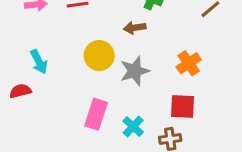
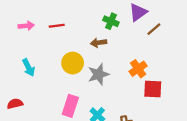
red semicircle: (20, 91) -> (15, 104), moved
red square: (183, 106) -> (153, 89), moved

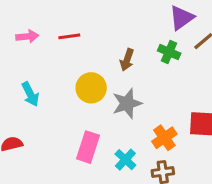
green cross: (111, 21) -> (169, 52), moved
brown arrow: (99, 43) -> (127, 60), turned -63
orange cross: (138, 69) -> (164, 138), moved

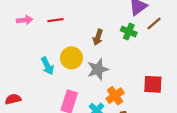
cyan arrow: (30, 94) -> (47, 66), moved
orange cross: (164, 138) -> (115, 96), moved

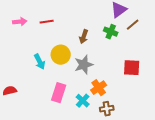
red square: (153, 84) -> (132, 68), moved

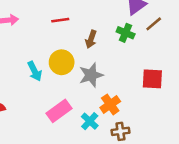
red line: (47, 22) -> (60, 20), moved
pink rectangle: (59, 93) -> (59, 111), turned 36

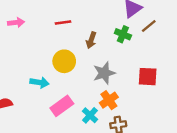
cyan arrow: (35, 71) -> (40, 82), moved, turned -54
gray star: (91, 75) -> (104, 73), moved

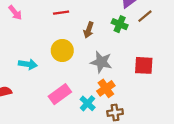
pink arrow: (16, 23) -> (15, 13), turned 56
gray star: (104, 73) -> (101, 62), turned 30
cyan arrow: (40, 82) -> (28, 64), moved

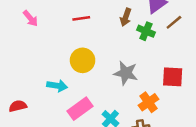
brown arrow: (89, 30) -> (126, 17), moved
cyan arrow: (28, 64) -> (57, 86), moved
orange cross: (106, 88) -> (149, 102), moved

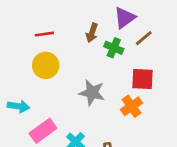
yellow circle: (83, 60) -> (46, 65), moved
red square: (173, 77) -> (142, 79), moved
orange cross: (149, 102) -> (131, 106), moved

